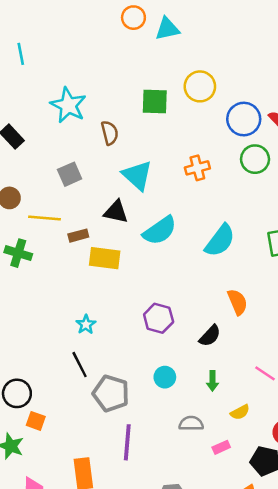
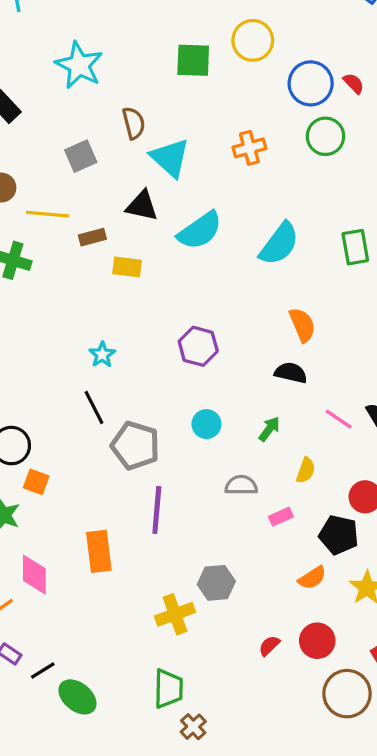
brown semicircle: (110, 133) -> (134, 123), moved
yellow rectangle: (105, 258) -> (127, 267), size x0.7
black semicircle: (210, 336) -> (291, 373), moved, turned -120
green arrow: (212, 381) -> (269, 429), turned -144
yellow semicircle: (240, 412) -> (306, 470), turned -42

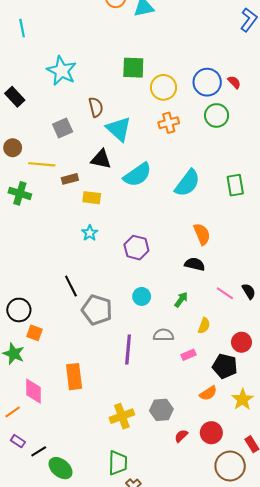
yellow circle: (253, 40) -> (163, 87), moved
cyan star: (102, 355) -> (90, 233), moved
purple line: (157, 510) -> (128, 350), moved
gray hexagon: (216, 583) -> (161, 410), moved

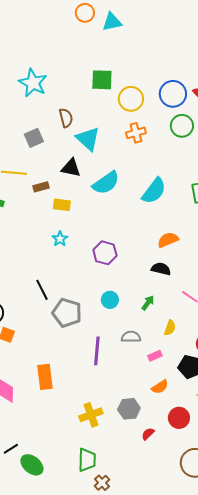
orange semicircle: (202, 234) -> (168, 240), turned -90
orange semicircle: (208, 393) -> (160, 387), moved
red circle: (211, 433) -> (179, 418), moved

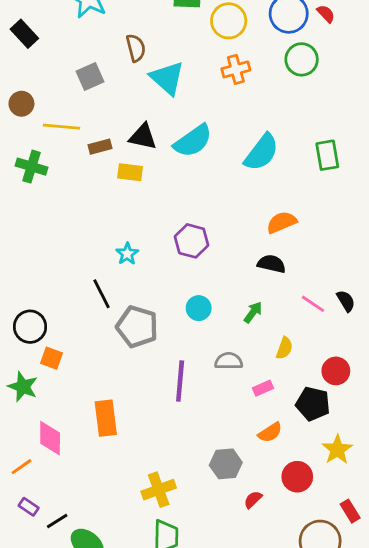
black triangle: (71, 168) -> (143, 137), moved
cyan star: (60, 239) -> (127, 254), moved
yellow cross: (91, 415) -> (159, 490), moved

